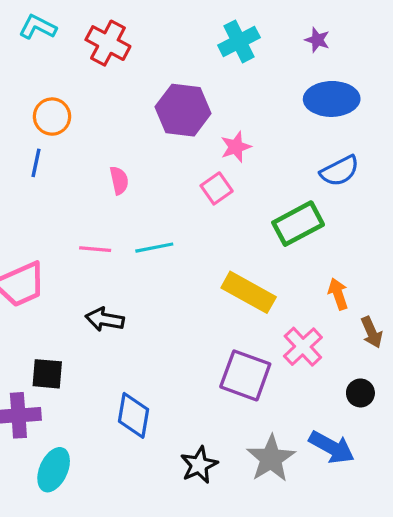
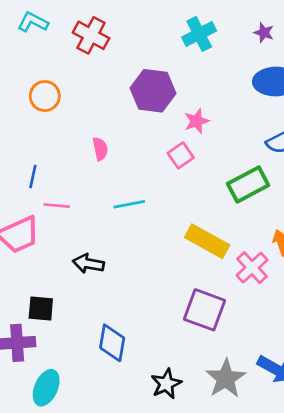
blue line: (36, 163) -> (33, 177), moved
pink line: (95, 249) -> (57, 206), moved
pink cross: (303, 347) -> (252, 268), moved

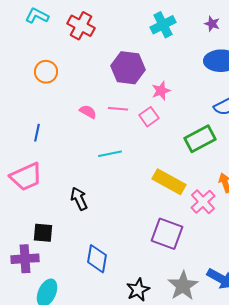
pink semicircle: (100, 149) -> (88, 112), turned -48
pink line: (57, 206) -> (118, 109), moved
black arrow: (88, 264) -> (79, 199), turned 55

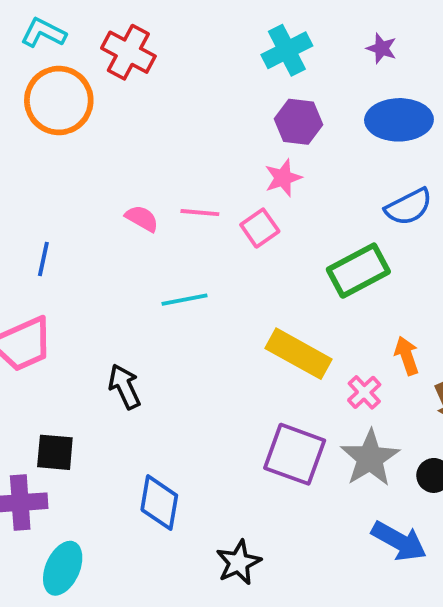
purple hexagon: (128, 68) -> (298, 122), moved, size x0.7
orange circle: (46, 72) -> (59, 100), moved, size x1.5
pink cross: (203, 202) -> (364, 392), size x0.7
gray star: (183, 286) -> (370, 458), moved

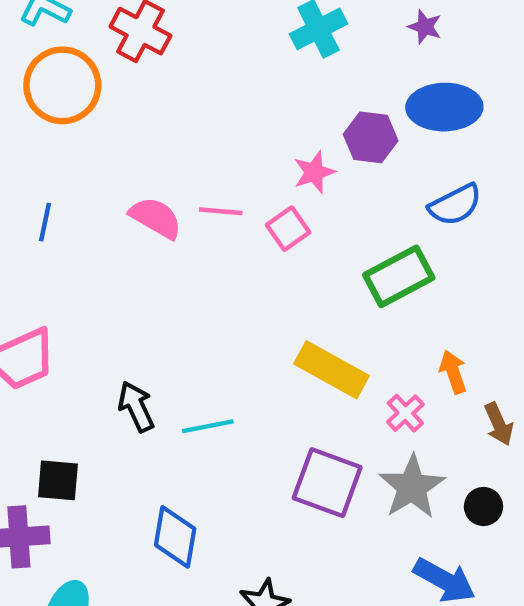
purple hexagon: (298, 122) -> (371, 137), moved
pink semicircle: (142, 218) -> (156, 218), size x1.4
blue line: (43, 259) -> (45, 222), moved
cyan line: (184, 300) -> (208, 426), moved

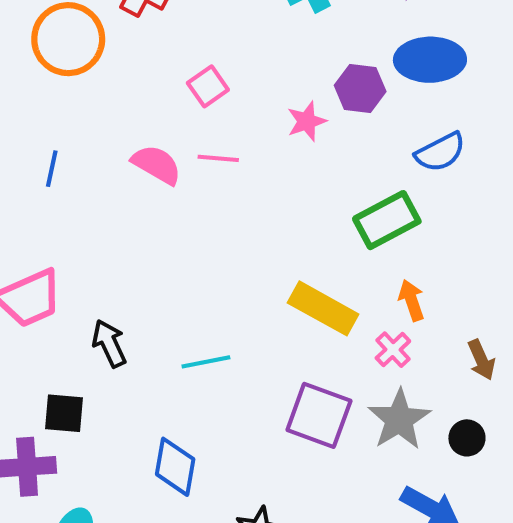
pink square: (288, 229) -> (208, 86), moved
orange arrow: (453, 372) -> (411, 300), moved
black arrow: (136, 407) -> (109, 343), moved

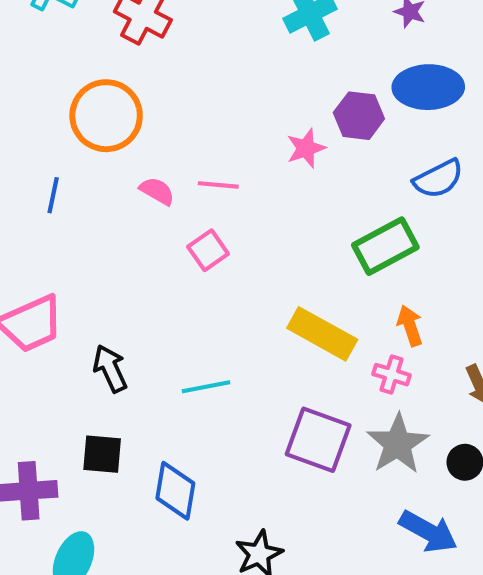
orange circle: (68, 39) -> (106, 116), moved
pink square: (208, 86) -> (208, 250), moved
pink semicircle: (157, 165) -> (157, 191), size x0.7
pink cross: (393, 350) -> (392, 375), turned -30
black square: (64, 413) -> (102, 454), moved

